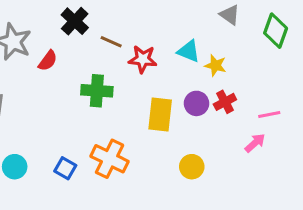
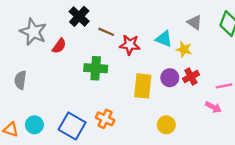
gray triangle: (230, 15) -> (195, 22), moved
pink arrow: (255, 143) -> (213, 107), turned 70
orange cross: (110, 159) -> (105, 119), size x0.7
blue square: (65, 168) -> (72, 126), size x1.6

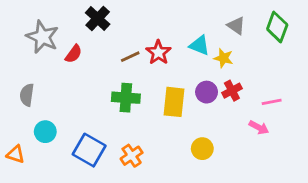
brown line: (106, 32) -> (130, 57), moved, turned -49
red star: (130, 45) -> (158, 52), turned 30
green cross: (96, 68) -> (126, 98), moved
orange cross: (105, 119) -> (132, 156), moved, turned 30
cyan circle: (34, 125) -> (45, 132), moved

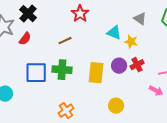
black cross: (98, 18) -> (28, 14), moved
red star: (158, 52) -> (80, 14), moved
blue square: (89, 150) -> (36, 73), moved, turned -30

